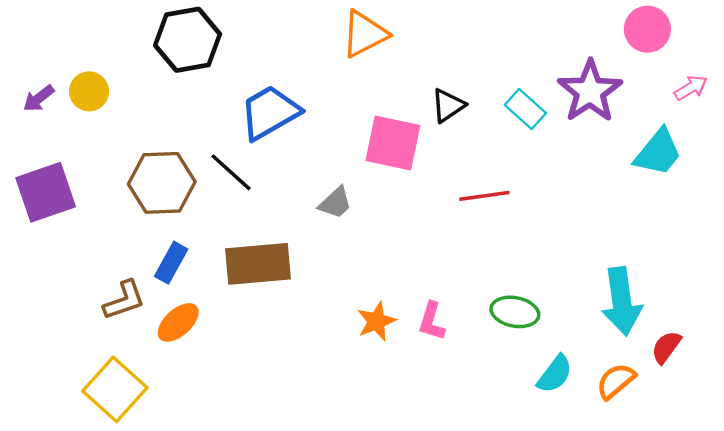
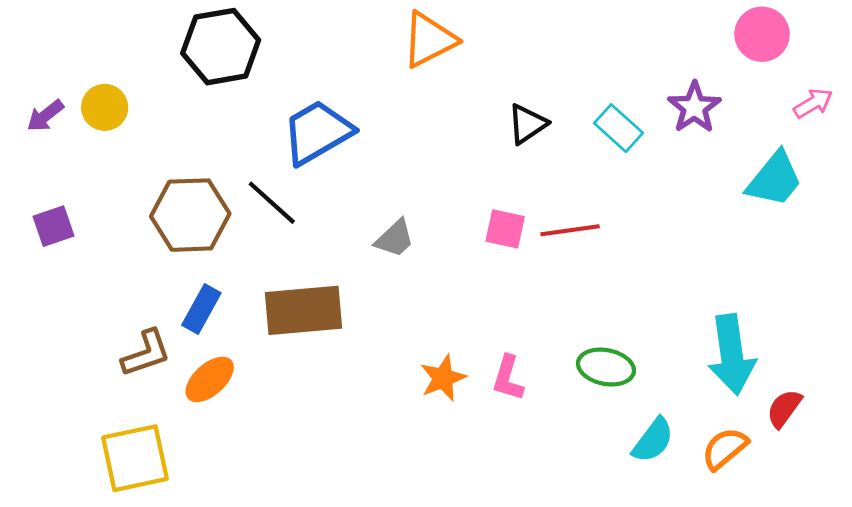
purple star: (590, 91) -> (694, 107), size x0.7
pink square: (393, 143) -> (505, 229), moved, size x0.6
purple square: (46, 192) -> (54, 226), size x0.6
yellow square: (115, 389) -> (135, 458), turned 36

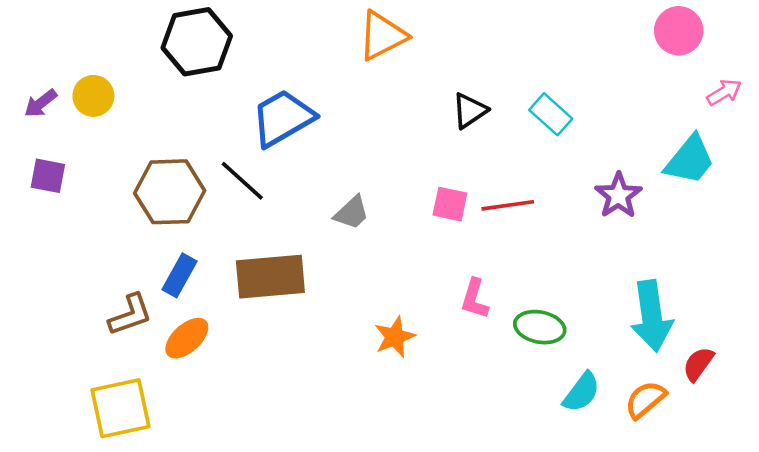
purple star: (694, 107) -> (618, 195), moved
purple square: (54, 226) -> (48, 176), moved, turned 30
pink L-shape: (508, 378) -> (475, 299), moved

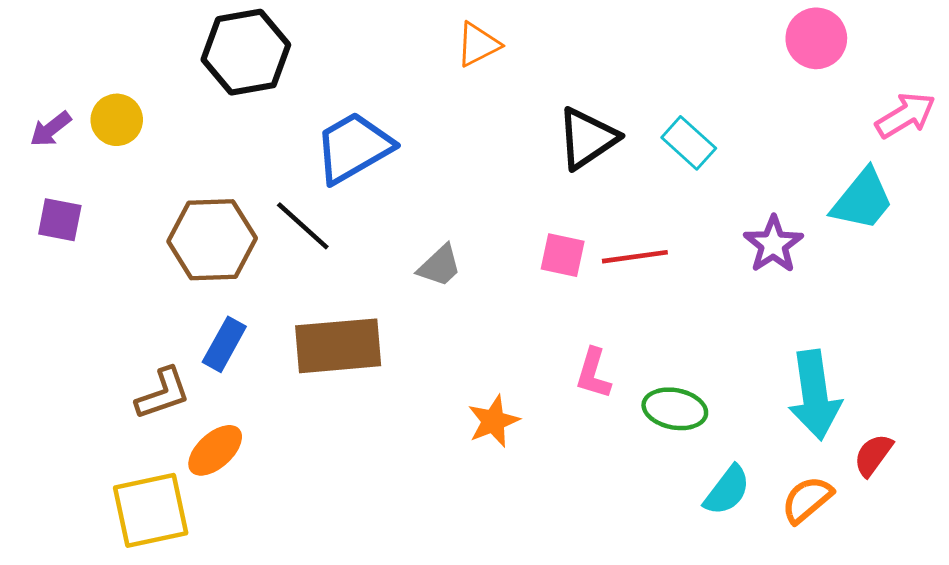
pink circle: (679, 31) -> (816, 38), moved
orange triangle: (382, 36) -> (478, 44), size x0.7
pink arrow: (724, 92) -> (905, 115), size x1.4
black triangle: (470, 111) -> (587, 138), size x1.4
orange ellipse: (187, 338) -> (215, 450), moved

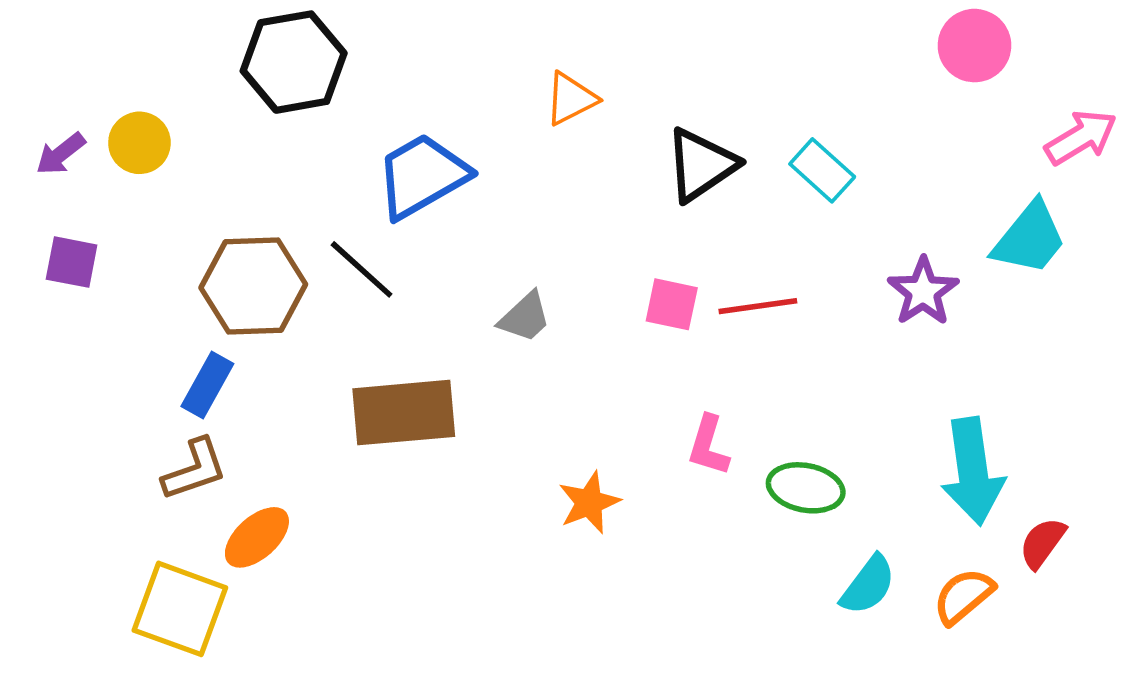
orange triangle: (478, 44) -> (571, 99), moved
blue rectangle: (224, 344) -> (207, 385), moved
yellow square: (151, 510) -> (180, 609), turned 32

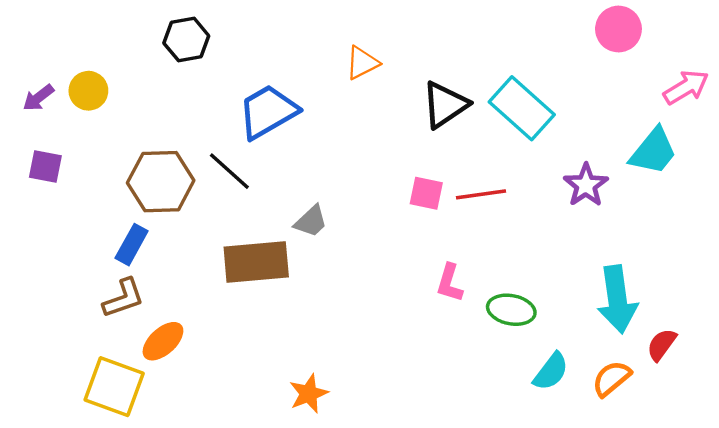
black hexagon: (294, 62) -> (186, 39), size x0.7
cyan rectangle: (822, 170) -> (522, 108), size x1.6
gray trapezoid: (525, 317) -> (311, 221), moved
orange star: (589, 503) -> (309, 394), moved

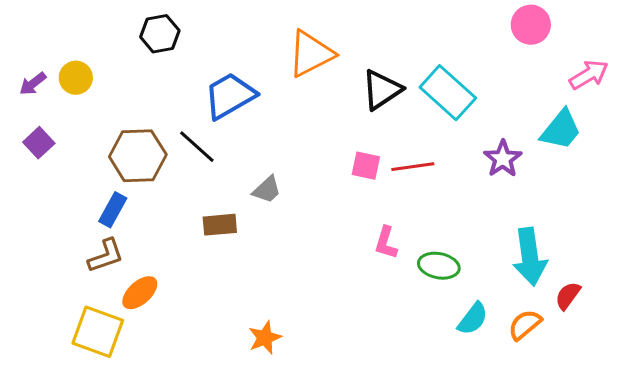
orange triangle: (362, 63) -> (311, 54), size x1.6
purple square: (45, 166) -> (39, 143), turned 36
brown rectangle: (256, 262) -> (220, 225), size x0.6

